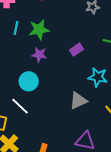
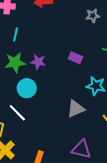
green star: (39, 30) -> (15, 63), moved
purple rectangle: (76, 50) -> (75, 58), turned 56

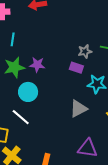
gray star: (93, 16) -> (85, 51), moved
purple rectangle: (75, 58) -> (76, 68), moved

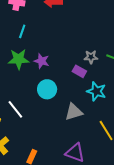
cyan circle: (28, 92) -> (47, 89), moved

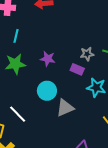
purple star: (42, 61) -> (48, 59), moved
gray triangle: (74, 112) -> (65, 108), moved

